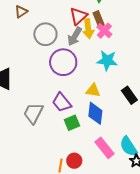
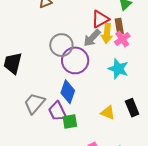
gray circle: (45, 34) -> (61, 45), moved
yellow triangle: (93, 90) -> (108, 113), moved
purple trapezoid: (62, 102) -> (57, 111), moved
blue diamond: (95, 113) -> (68, 92), moved

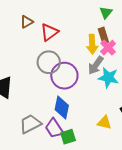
red triangle: (100, 19) -> (49, 32), moved
gray arrow: (92, 38) -> (96, 65), moved
gray trapezoid: (34, 103) -> (30, 124), turned 30

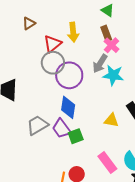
green triangle: (106, 13) -> (108, 10), turned -32
red triangle: (49, 32) -> (52, 44), moved
yellow arrow: (92, 44) -> (73, 32), moved

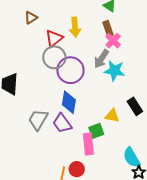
gray trapezoid: (37, 125) -> (38, 120), turned -30
green square: (76, 136) -> (96, 131), moved
pink rectangle: (107, 162) -> (88, 144), moved, turned 30

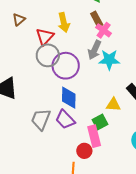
red circle: (77, 169) -> (84, 151), moved

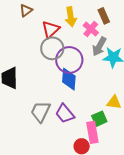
pink cross: (104, 30) -> (91, 29), moved
blue diamond: (69, 98) -> (69, 79), moved

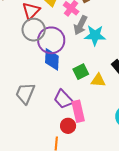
purple trapezoid: (65, 114) -> (63, 99), moved
green square: (99, 119) -> (81, 72), moved

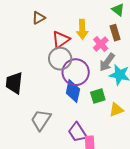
green square: (81, 72) -> (98, 96), moved
yellow triangle: (98, 80) -> (116, 110), moved, turned -35

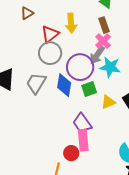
pink cross: (101, 44) -> (103, 41), moved
purple circle: (76, 72) -> (80, 67), moved
gray trapezoid: (41, 120) -> (36, 83), moved
purple trapezoid: (77, 132) -> (82, 123), moved

